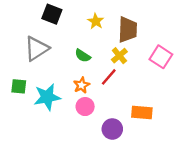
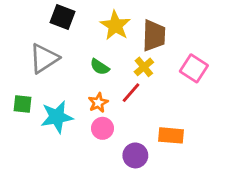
yellow star: (96, 21) -> (115, 26), size x1.5

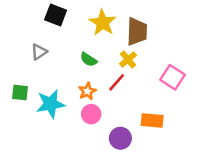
gray triangle: (44, 58) -> (39, 52), size x0.6
pink square: (194, 68) -> (172, 77), moved

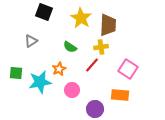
yellow cross: (128, 59) -> (101, 47), turned 32
pink square: (172, 77) -> (128, 69), moved
orange star: (87, 91) -> (59, 69), moved

